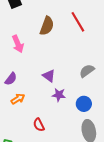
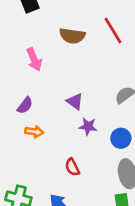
brown semicircle: (47, 26) -> (72, 36), turned 78
orange arrow: (18, 99) -> (34, 132), turned 40
red semicircle: (39, 125) -> (72, 167), moved

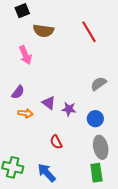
brown semicircle: (72, 36) -> (43, 31), moved
purple triangle: (75, 101) -> (49, 103), moved

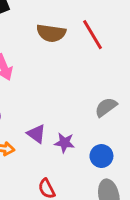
brown semicircle: (43, 31) -> (51, 33), moved

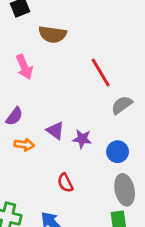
brown semicircle: (51, 33) -> (53, 34), moved
red line: (93, 35) -> (101, 73), moved

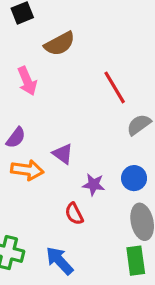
brown semicircle: (53, 34) -> (60, 44), turned -36
purple star: (82, 139) -> (94, 185), moved
orange arrow: (24, 145) -> (27, 170), size x1.4

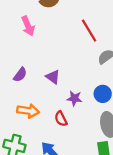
purple semicircle: (16, 138) -> (20, 75), moved
orange arrow: (27, 170) -> (28, 111), moved

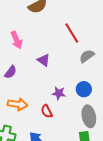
pink arrow: (28, 26) -> (17, 40), moved
purple triangle: (53, 77) -> (44, 60), moved

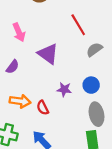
purple triangle: (44, 60) -> (48, 54), size x1.5
red semicircle: (47, 111) -> (43, 108), moved

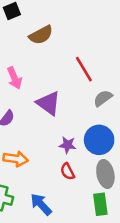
blue circle: (91, 85) -> (99, 140), size x1.5
red semicircle: (43, 108) -> (68, 171), moved

